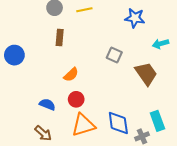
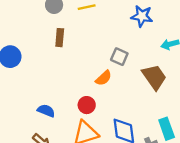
orange semicircle: (71, 75) -> (104, 78), moved
red circle: (76, 99) -> (87, 105), moved

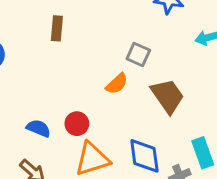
brown trapezoid: (154, 77) -> (167, 96), moved
red circle: (87, 105) -> (77, 124), moved

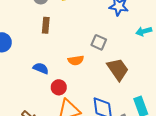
orange semicircle: (117, 84) -> (76, 60), moved, turned 35
blue semicircle: (38, 128) -> (41, 68), moved

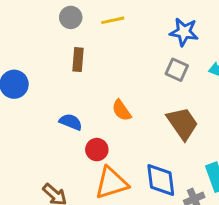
gray square: (99, 42) -> (177, 70), moved
orange semicircle: (76, 60) -> (122, 110), turned 63

